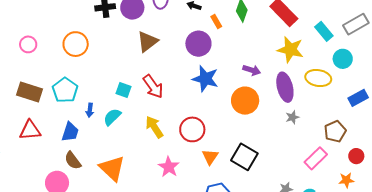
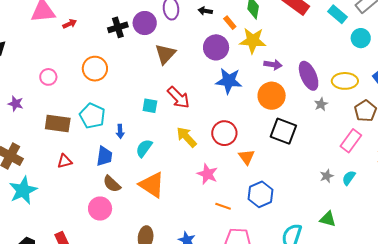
yellow star: (290, 50) -> (253, 41), moved
yellow ellipse: (318, 78) -> (345, 81), moved
cyan semicircle: (112, 117) -> (144, 148), moved
red triangle: (30, 130) -> (65, 161), size x0.7
black square: (244, 157) -> (283, 131), moved

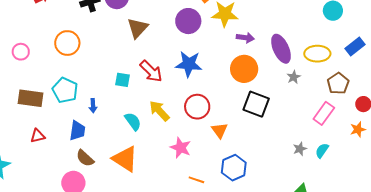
blue star: (229, 81) -> (189, 64), moved
cyan semicircle: (144, 148) -> (133, 121), moved, turned 108

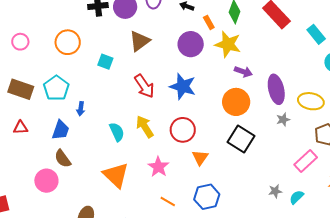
cyan square: (123, 80) -> (105, 62), moved
orange triangle: (125, 159) -> (116, 175), moved

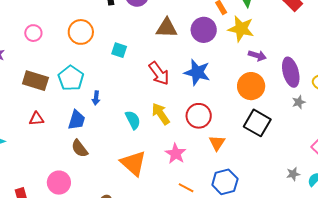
brown triangle: (140, 41) -> (167, 28), moved, turned 40
pink circle: (46, 181) -> (59, 183), moved

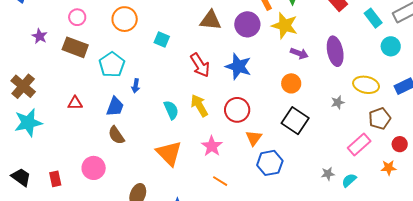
purple ellipse: (291, 72) -> (335, 51), moved
brown rectangle: (35, 81) -> (75, 47), moved
orange circle: (251, 86) -> (291, 83), size x0.7
blue hexagon: (225, 182) -> (270, 163), moved

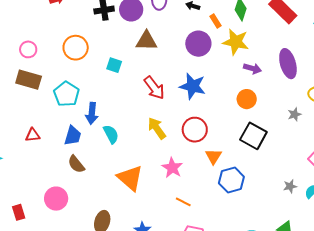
brown triangle: (211, 20) -> (146, 41), moved
blue arrow: (136, 86) -> (92, 113), size x1.5
cyan semicircle: (171, 110) -> (111, 134), moved

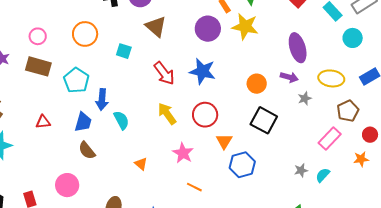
brown triangle: (146, 41) -> (156, 27), turned 40
purple arrow: (252, 68) -> (289, 77), moved
orange triangle: (130, 178) -> (141, 164), size x0.5

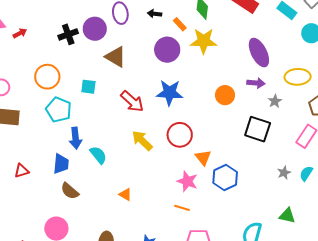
cyan pentagon: (76, 80) -> (59, 110), moved
black square: (264, 120) -> (258, 129), moved
pink star: (183, 153) -> (187, 181), moved

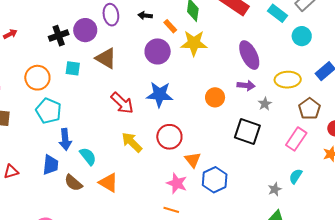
cyan square: (88, 87) -> (73, 68), moved
gray star: (284, 173) -> (275, 189), moved
brown semicircle: (70, 191) -> (73, 183), moved
orange triangle: (125, 195) -> (108, 183), moved, size x1.5

